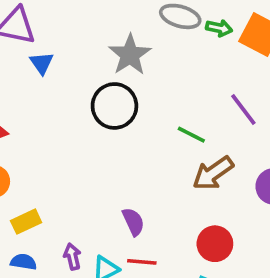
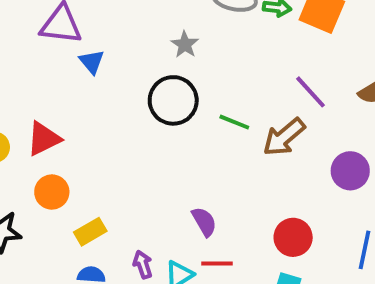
gray star: (130, 55) -> (185, 45), size x0.6
green line: (191, 135) -> (234, 122), moved
brown arrow: (213, 173) -> (284, 137), moved

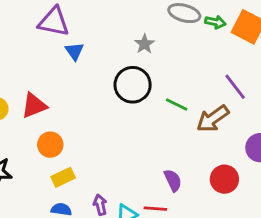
orange circle: (52, 192) -> (50, 145), moved
purple semicircle: (204, 222) -> (173, 180), moved
red circle: (293, 237) -> (224, 179), moved

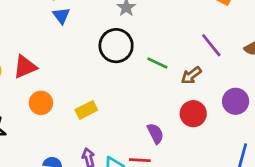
brown arrow: (213, 119) -> (191, 75), size x0.7
yellow rectangle: (63, 177) -> (86, 110), moved
red circle: (224, 179) -> (193, 114), moved

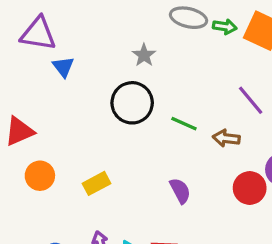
brown arrow: (191, 75) -> (226, 138), turned 45
red circle: (193, 114) -> (250, 188), moved
purple semicircle: (155, 133) -> (180, 191), moved

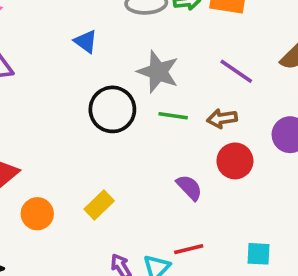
gray star: (144, 55) -> (158, 72), moved, size x1.6
blue triangle: (63, 67) -> (86, 41), moved
red circle: (250, 188) -> (235, 161), moved

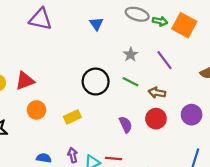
purple line: (236, 71) -> (164, 60), moved
gray star: (158, 72) -> (131, 55), size x0.6
black circle: (112, 109) -> (96, 82), moved

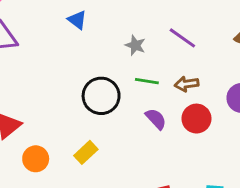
purple semicircle: (126, 125) -> (156, 119), moved

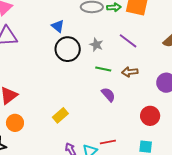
black circle: (101, 96) -> (68, 49), moved
red circle: (196, 119) -> (150, 116), moved
orange circle: (36, 159) -> (15, 123), moved

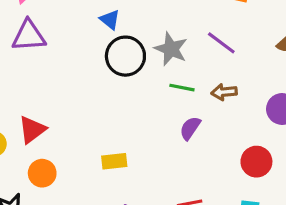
gray star: (96, 45) -> (171, 49), size x1.5
purple semicircle: (108, 95) -> (190, 128), turned -105
yellow rectangle: (60, 115) -> (114, 161), turned 35

